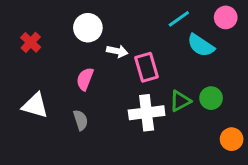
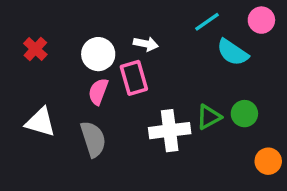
white circle: (88, 28) -> (98, 54), moved
white arrow: (117, 51) -> (146, 44), moved
pink rectangle: (147, 67) -> (134, 78), moved
gray semicircle: (81, 120) -> (93, 139), size x1.5

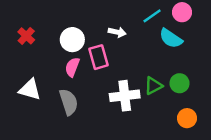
pink circle: (261, 20) -> (182, 12), moved
white arrow: (146, 44) -> (117, 32), moved
orange circle: (268, 161) -> (187, 118), moved

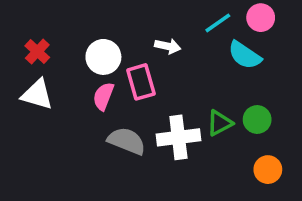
white triangle: (30, 89) -> (37, 94), moved
gray semicircle: (69, 102) -> (127, 141), moved, turned -50

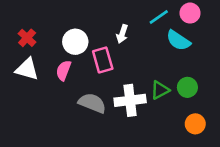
white arrow: (168, 46) -> (122, 34), turned 96
pink semicircle: (103, 96) -> (64, 70), moved

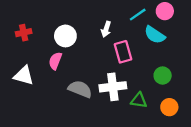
red cross: (27, 38) -> (24, 33), turned 35
pink rectangle: (103, 60) -> (123, 52), moved
white triangle: (27, 69) -> (24, 76), moved
green triangle: (160, 90) -> (139, 100), moved, turned 36

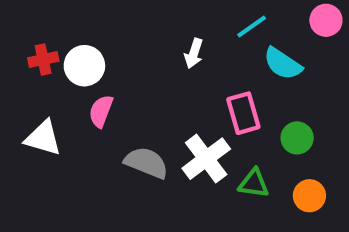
pink circle: (165, 11) -> (326, 20), moved
white circle: (65, 36) -> (84, 66), moved
pink rectangle: (123, 52) -> (243, 113), moved
white cross: (113, 87) -> (206, 159), turned -30

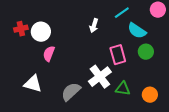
white triangle: (43, 138) -> (33, 84), moved
green circle: (297, 138) -> (146, 52), moved
gray semicircle: (146, 163) -> (71, 92), moved, turned -65

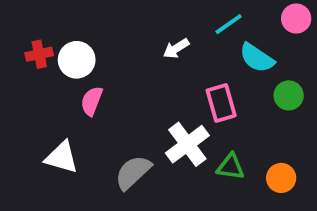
white arrow: (94, 26) -> (176, 49), turned 40
green circle: (146, 52) -> (289, 95), moved

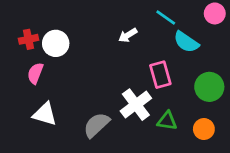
cyan line: (229, 24) -> (166, 18), turned 70
green circle: (289, 95) -> (209, 87), moved, size x1.4
pink semicircle: (92, 101) -> (35, 73), moved

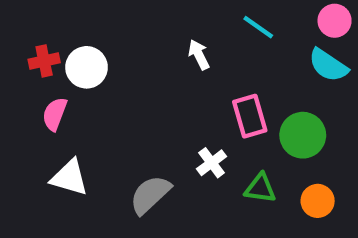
white arrow: (128, 35) -> (199, 55), turned 96
cyan semicircle: (186, 42) -> (328, 65), moved
green circle: (209, 87) -> (303, 135), moved
white cross: (136, 105) -> (212, 163), size x0.6

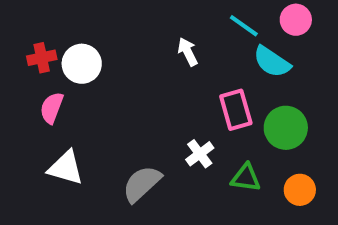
pink circle: (335, 21) -> (296, 20), moved
cyan semicircle: (328, 65) -> (272, 62), moved

